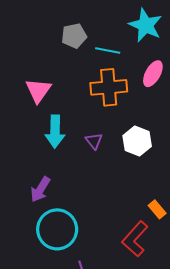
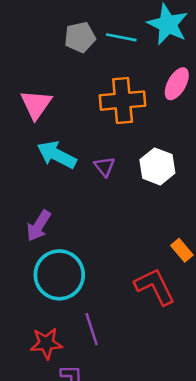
cyan line: (108, 51) -> (121, 37), moved
cyan arrow: (55, 132) -> (57, 155), turned 116
red L-shape: (135, 239) -> (155, 286), turned 112

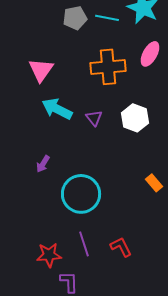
purple arrow: (39, 226) -> (43, 164), size x0.7
cyan circle: (59, 275) -> (81, 194), moved
red L-shape: (155, 286) -> (121, 247), moved, size x0.7

